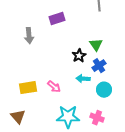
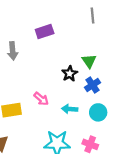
cyan arrow: (83, 79) -> (70, 109), moved
pink arrow: (54, 87) -> (41, 99), moved

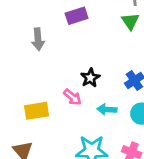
green triangle: (89, 61) -> (130, 21), moved
black star: (70, 74) -> (90, 78), moved

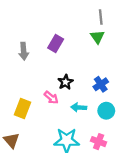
purple rectangle: (77, 16) -> (56, 43), moved, turned -42
yellow rectangle: (37, 111) -> (23, 109), turned -60

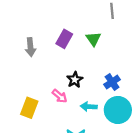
green triangle: (97, 37) -> (93, 39), moved
cyan circle: (106, 111) -> (118, 110), size x1.5

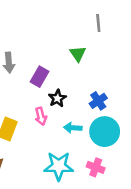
purple rectangle: (64, 39) -> (40, 77), moved
pink arrow: (60, 96) -> (41, 116), turned 35

